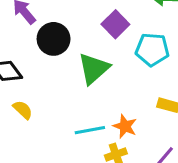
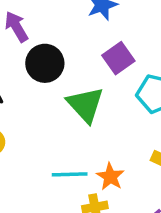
green triangle: (94, 69) -> (85, 105), turned -40

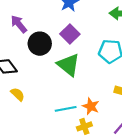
purple square: (118, 58) -> (70, 34), moved

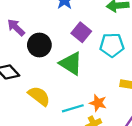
purple square: (70, 34) -> (81, 32), moved
yellow semicircle: (18, 94) -> (39, 96), moved, size x1.5

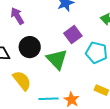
black circle: (39, 45) -> (30, 47), moved

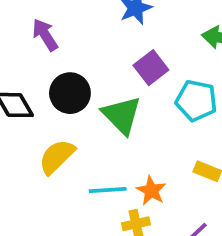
yellow semicircle: (22, 81) -> (57, 157), turned -95

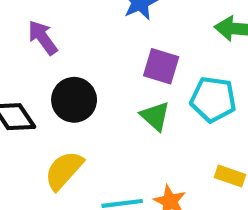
purple square: (151, 68) -> (161, 66), turned -32
green triangle: (122, 115) -> (155, 116), moved, size x0.7

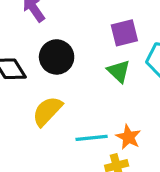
purple square: (161, 66) -> (124, 33), turned -32

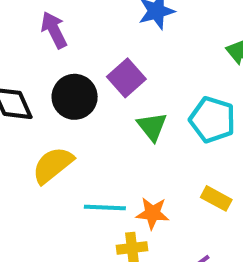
purple square: (124, 33) -> (126, 78), moved, turned -36
orange star: (128, 137) -> (153, 213), turned -30

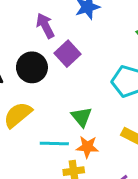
purple arrow: (54, 30) -> (45, 26), moved
green triangle: (152, 127) -> (82, 117), moved

